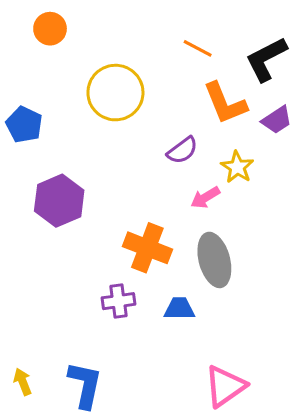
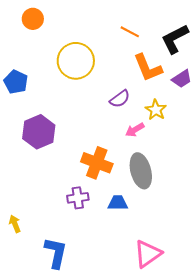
yellow arrow: (23, 382) -> (15, 224), moved

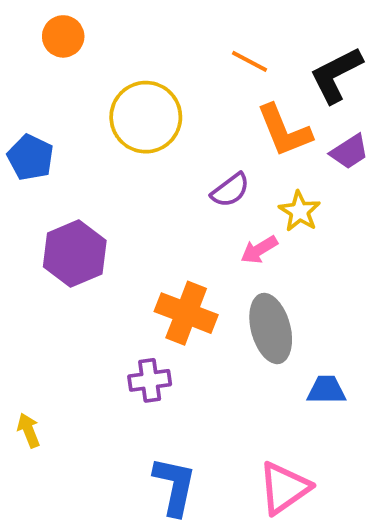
blue trapezoid: (118, 203) -> (326, 390), moved
blue L-shape: (56, 253) -> (175, 486), moved

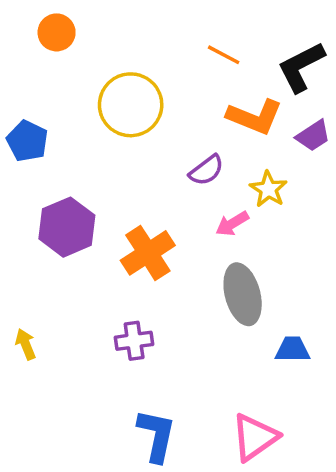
orange L-shape: (284, 131) -> (255, 117), turned -46
orange cross: (186, 313) -> (148, 253), moved, turned 36
yellow arrow: (29, 430) -> (26, 344), moved

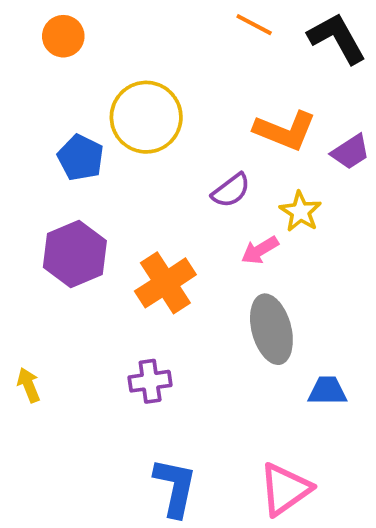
orange line: (224, 55) -> (254, 25), moved
black L-shape: (301, 67) -> (337, 38), moved, turned 88
blue pentagon: (27, 141) -> (81, 158), moved

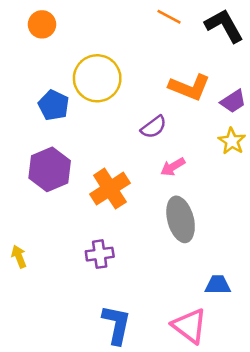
yellow star: (300, 212) -> (232, 141), moved
blue trapezoid: (327, 391) -> (218, 285), moved
pink triangle: (285, 489) -> (190, 326), turned -48

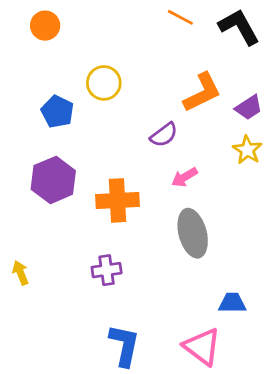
yellow circle: (97, 78) -> (104, 83), size x0.7
orange L-shape: (190, 87) -> (202, 92), turned -48
orange cross: (110, 189) -> (118, 200), turned 30

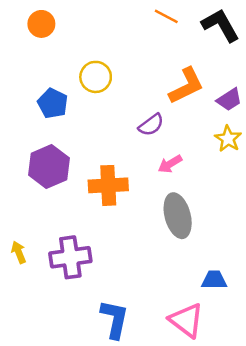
purple cross: (107, 270) -> (70, 257), moved, size x1.5

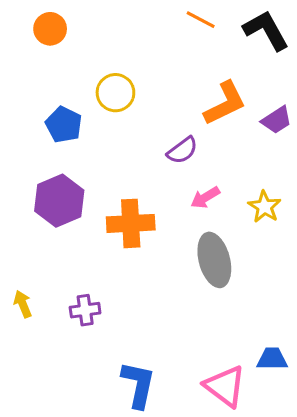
yellow star: (228, 139) -> (264, 207), moved
purple cross: (70, 257) -> (85, 310), size x0.6
blue trapezoid: (214, 280) -> (272, 359), moved

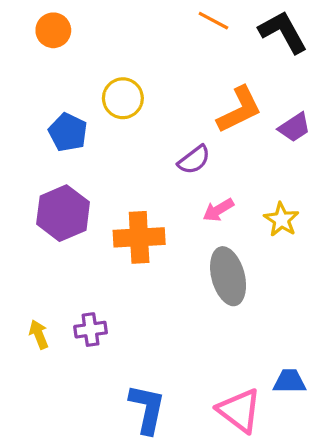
yellow arrow: (23, 304) -> (39, 334), moved

